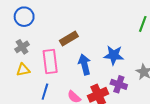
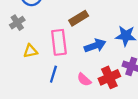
gray cross: (22, 47) -> (17, 23), moved
blue arrow: (85, 65) -> (95, 46), turned 84

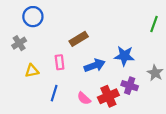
pink rectangle: (59, 42) -> (60, 62), size x0.6

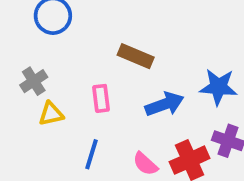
brown rectangle: (79, 39) -> (136, 56), turned 54
gray cross: (19, 43) -> (34, 81), moved

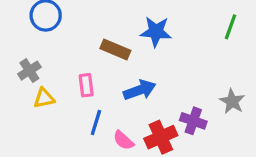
blue star: (218, 87) -> (156, 32), moved
blue line: (91, 154) -> (96, 122), moved

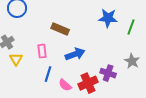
green line: (231, 27) -> (131, 27), moved
blue star: (156, 32) -> (108, 18), moved
yellow triangle: (44, 98) -> (16, 59), turned -48

